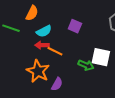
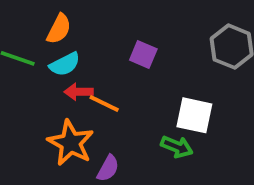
cyan semicircle: (44, 31) -> (65, 64), moved
green arrow: (86, 65) -> (177, 147), moved

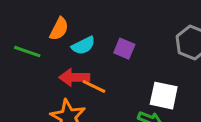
cyan semicircle: (65, 64) -> (83, 46), moved
red arrow: (79, 92) -> (74, 77), size x1.4

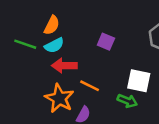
cyan semicircle: (83, 46) -> (54, 45), moved
orange line: (94, 86) -> (90, 86), moved

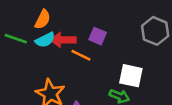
red arrow: (64, 66) -> (63, 40), moved
orange line: (90, 86) -> (81, 55), moved

